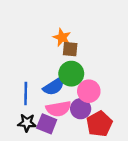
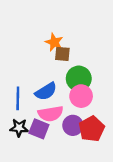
green circle: (71, 74) -> (79, 79), moved
purple circle: (81, 109) -> (73, 125), moved

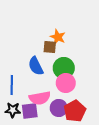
orange star: (54, 42) -> (58, 37), moved
blue semicircle: (46, 91) -> (36, 66), moved, turned 96
purple square: (39, 129) -> (30, 111), turned -30

